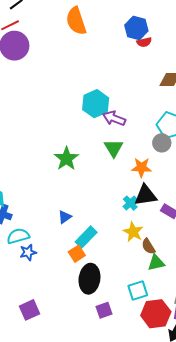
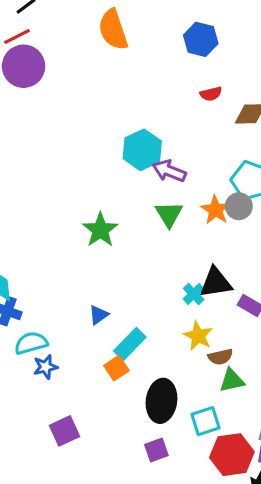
red semicircle: (144, 42) -> (211, 94), moved
orange star: (141, 167) -> (216, 210), moved, turned 30
brown semicircle: (148, 246) -> (220, 357), turned -70
black ellipse: (89, 279) -> (161, 401), moved
purple square: (30, 310) -> (65, 431), moved

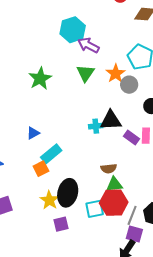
gray circle: (239, 206) -> (129, 85), moved
cyan cross: (194, 294) -> (96, 126), turned 32
yellow star: (198, 336) -> (49, 200), moved
red hexagon: (232, 455) -> (114, 203), moved

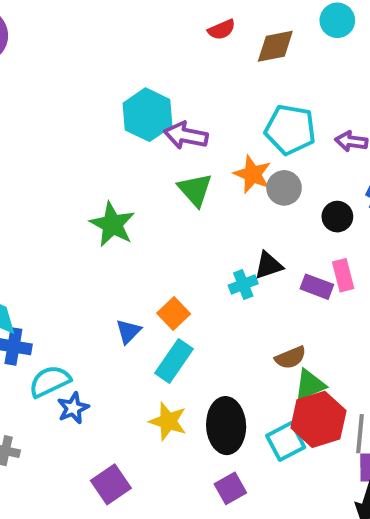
black triangle: (111, 120) -> (268, 265), size x0.7
orange square: (41, 169) -> (174, 313), moved
yellow star: (49, 200) -> (168, 421), moved

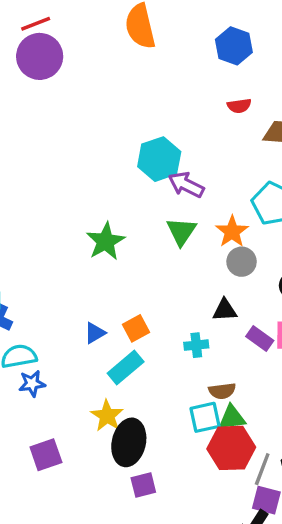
gray circle: (284, 188) -> (242, 262), moved
cyan cross: (243, 284) -> (196, 345), moved
black ellipse: (226, 426) -> (129, 442), moved
cyan square: (286, 441) -> (205, 417), moved

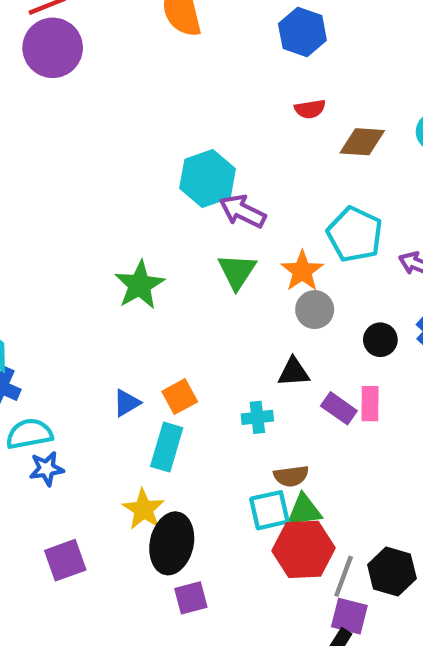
cyan rectangle: (126, 368) -> (167, 447), turned -33

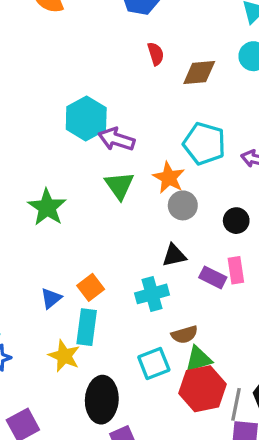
red semicircle: (310, 109) -> (156, 54), turned -90
cyan cross: (257, 417) -> (152, 294), size x1.4
yellow star: (143, 509) -> (64, 356), moved
cyan square: (269, 510) -> (154, 363), moved

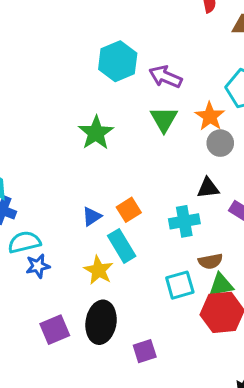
cyan hexagon: (86, 119) -> (118, 61), moved
cyan rectangle: (87, 327) -> (122, 246), turned -44
black ellipse: (102, 400) -> (101, 322), moved

